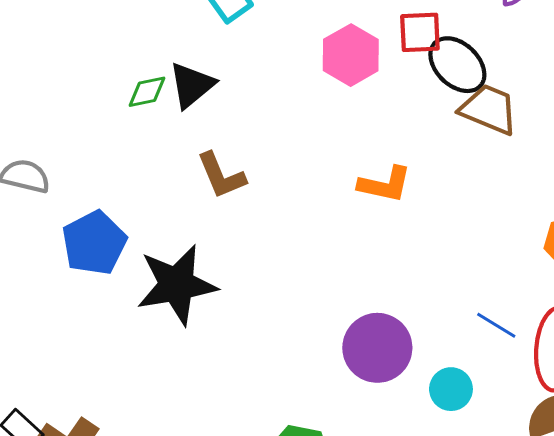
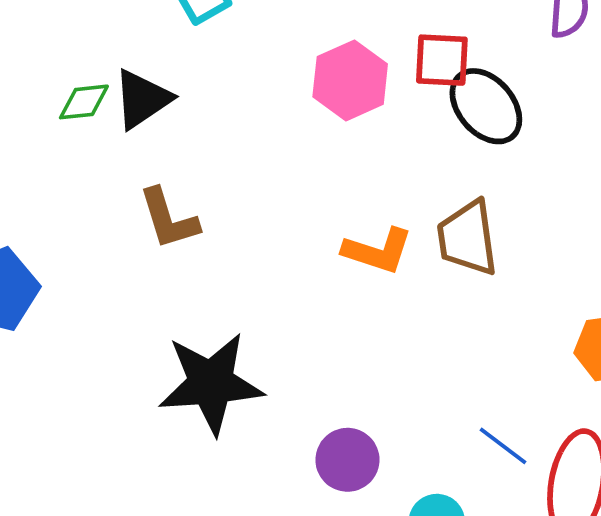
brown trapezoid: (489, 109) -> (468, 238), moved, turned -126
black star: (177, 285) -> (211, 383), moved
purple circle: (377, 348) -> (347, 460), size x0.7

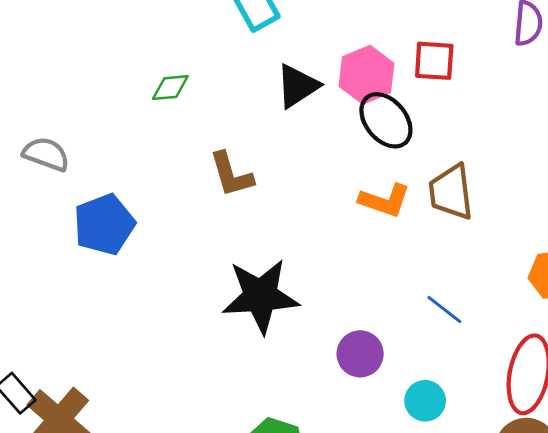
black triangle: (142, 99) -> (297, 86), moved
black ellipse: (486, 106) -> (386, 120), moved
blue line: (503, 446) -> (444, 310), moved

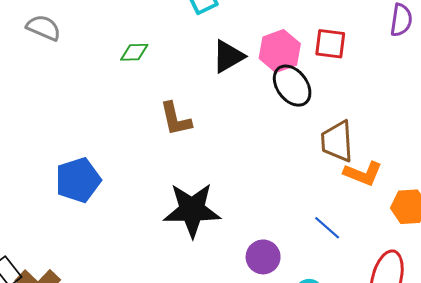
gray semicircle: (46, 154) -> (44, 28), moved
orange L-shape: (385, 200) -> (363, 173), moved
blue pentagon: (104, 224) -> (78, 180), moved

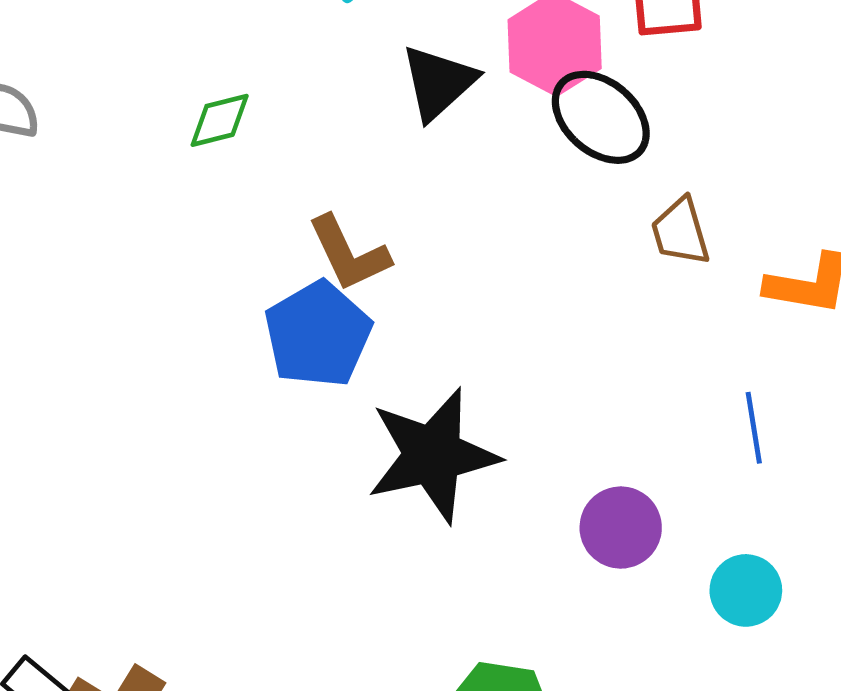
brown trapezoid: (337, 141) -> (680, 232), moved, size x0.7
blue pentagon: (78, 180) -> (318, 334), moved
blue line: (327, 228) -> (754, 428), turned 52

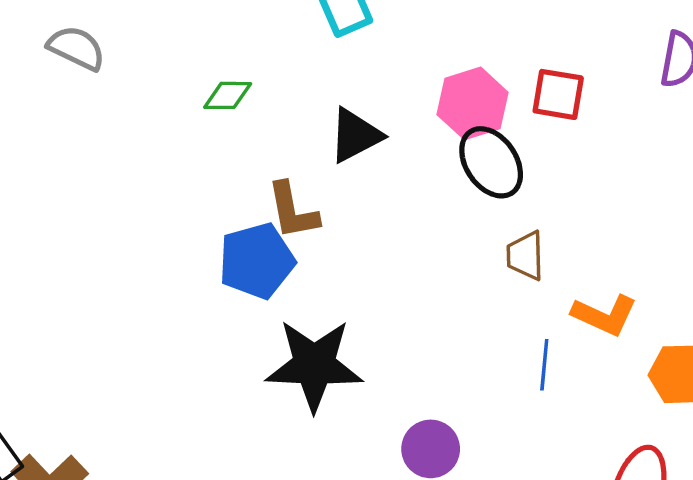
black triangle: (439, 82) -> (355, 135), moved
blue line: (754, 428) -> (544, 365), moved

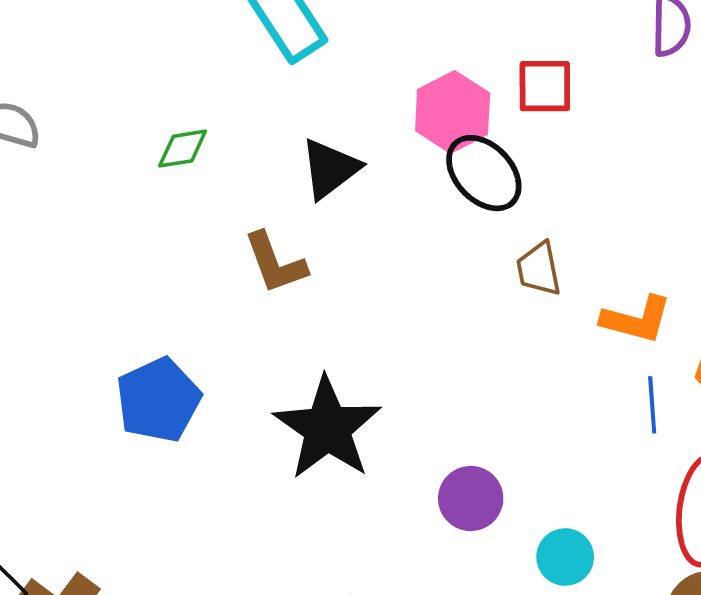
blue pentagon: (257, 261) -> (158, 400), moved
black star: (314, 365) -> (327, 428), turned -30
blue line: (544, 365) -> (652, 405), moved

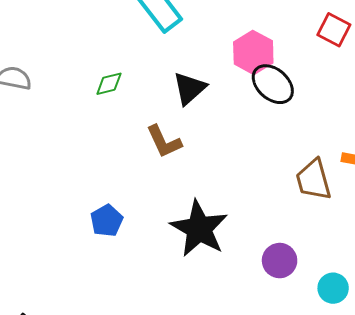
red square: (545, 86) -> (334, 30), moved, turned 32
brown trapezoid: (539, 269) -> (314, 180), moved, size x1.4
blue pentagon: (158, 400) -> (107, 221), size x0.7

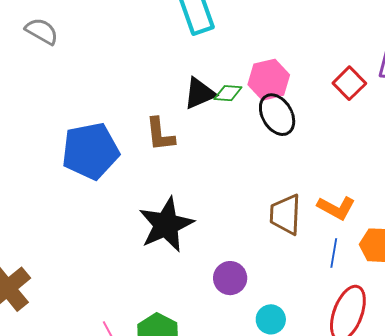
green diamond: (109, 84) -> (228, 93), moved
blue pentagon: (107, 221) -> (90, 151), moved, size x1.8

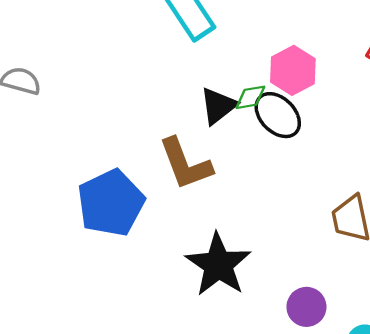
black ellipse: (277, 115) -> (278, 115), moved
brown L-shape: (160, 134) -> (185, 164), size x1.4

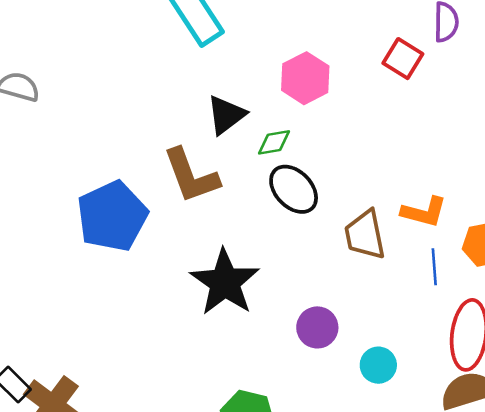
green diamond: (250, 97) -> (274, 142), moved
black ellipse: (278, 115) -> (294, 189), moved

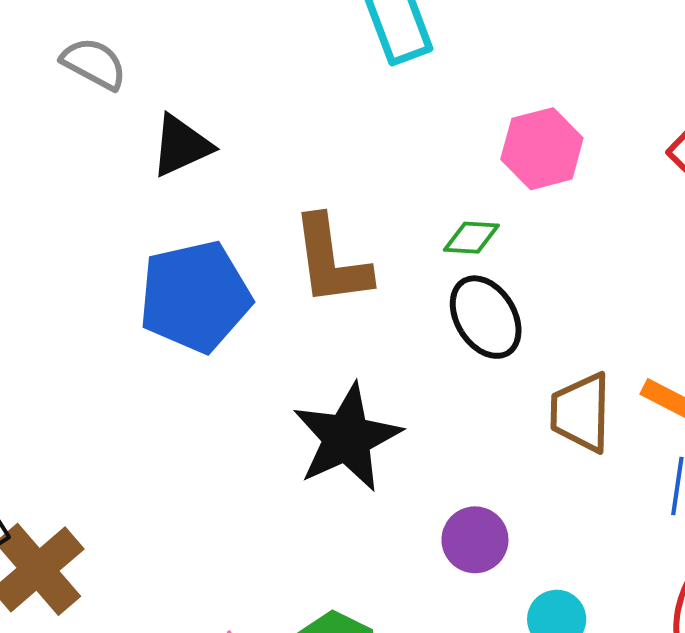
black triangle: (226, 115) -> (181, 146), moved

